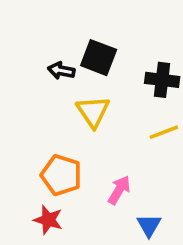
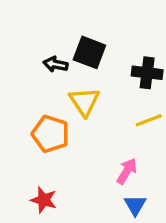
orange pentagon: (61, 175) -> (50, 134), moved
pink arrow: (119, 190) -> (127, 171), moved

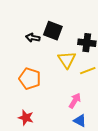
yellow triangle: (84, 102) -> (67, 60), moved
blue triangle: (135, 205) -> (80, 121), turned -32

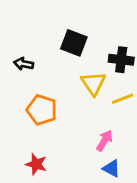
black arrow: (33, 38) -> (24, 64), moved

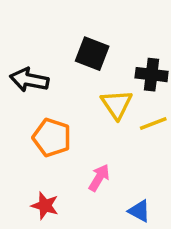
black arrow: (24, 64) -> (29, 80), size x1.5
pink arrow: (104, 141) -> (99, 178), moved

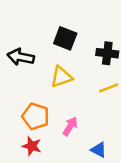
yellow triangle: (117, 104) -> (61, 77), moved, turned 45
orange pentagon: (52, 138) -> (35, 116), moved

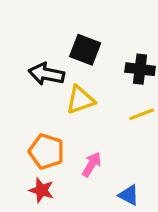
black arrow: (21, 57) -> (46, 74), moved

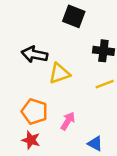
black square: (85, 50) -> (74, 16), moved

